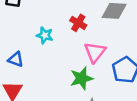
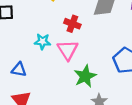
pink triangle: (95, 52) -> (68, 50), moved

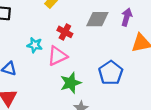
pink triangle: (68, 50) -> (57, 56), turned 30

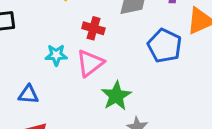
blue pentagon: (111, 73) -> (165, 46), moved

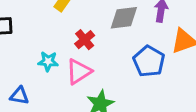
red cross: (93, 28) -> (85, 40), turned 30

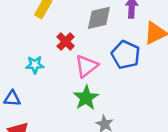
pink triangle: (79, 72) -> (86, 66), moved

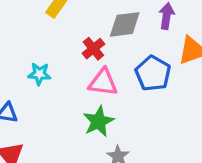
red cross: (66, 41) -> (93, 49), moved
pink triangle: (86, 66) -> (103, 82), turned 40

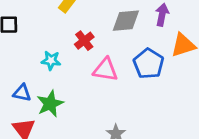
red cross: (93, 49) -> (84, 41), moved
green star: (98, 121) -> (50, 104), moved

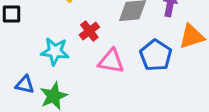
cyan star: (51, 60) -> (55, 51), size x1.4

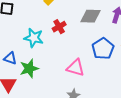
pink triangle: (111, 61) -> (76, 68), moved

